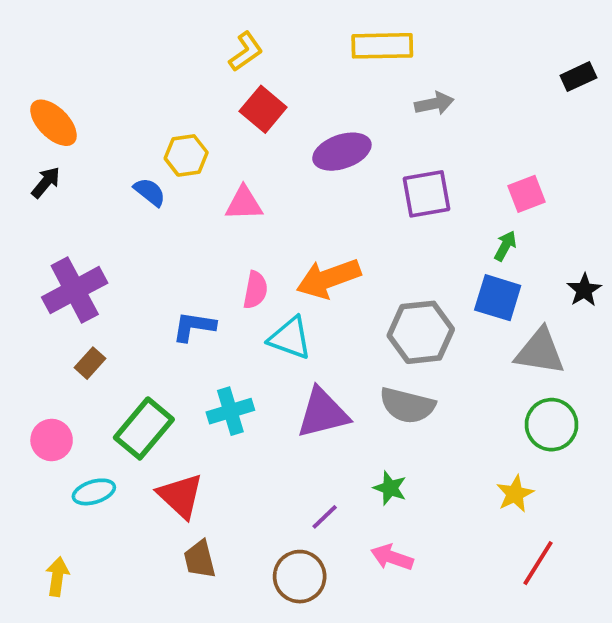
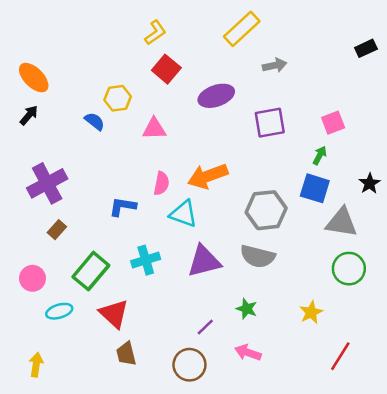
yellow rectangle: (382, 46) -> (242, 29), turned -42
yellow star: (515, 494) -> (311, 312), moved

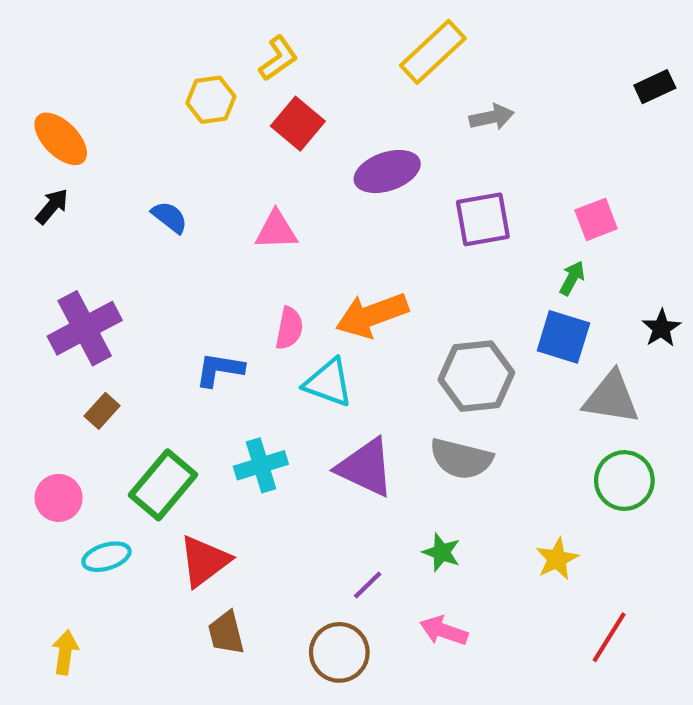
yellow hexagon: (118, 98) -> (211, 100), moved
purple triangle: (204, 261) -> (365, 467), turned 39
red triangle: (114, 314) -> (204, 561), turned 40

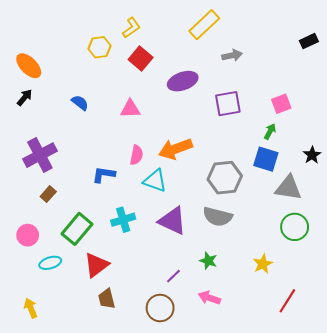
yellow arrow: (65, 652) -> (31, 308), turned -30

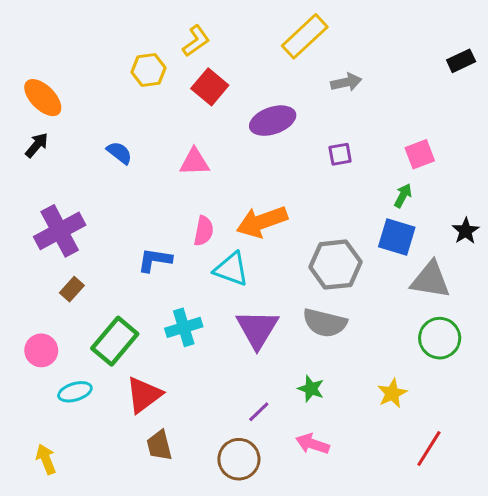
purple square: (228, 104) -> (340, 154), size x0.6
purple triangle: (172, 221) -> (257, 329), turned 36

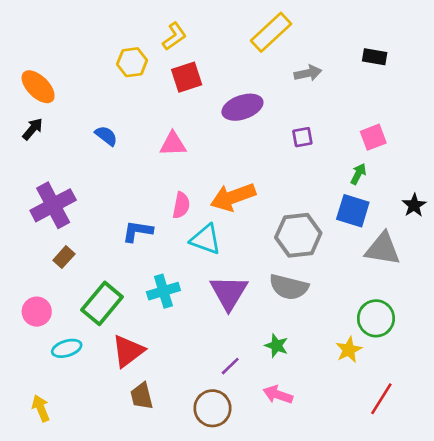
black rectangle: (461, 61) -> (375, 57), moved, turned 35
red square: (210, 87) -> (187, 77), turned 32
green circle: (440, 338) -> (376, 318), moved

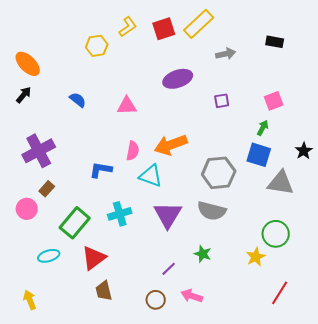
red square: (187, 77) -> (164, 29), moved
pink circle: (37, 312) -> (27, 209), moved
pink arrow: (278, 395) -> (192, 296), moved
brown circle: (212, 408) -> (156, 300), size x0.7

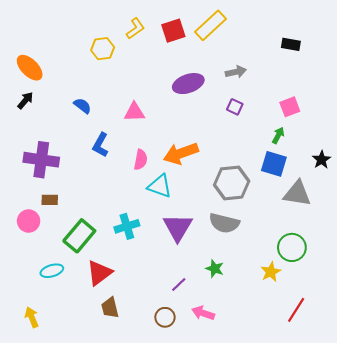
gray arrow: (226, 54) -> (236, 72), moved
purple square: (222, 101) -> (235, 107), turned 35
purple cross: (39, 151) -> (41, 160), turned 36
blue L-shape: (101, 170) -> (100, 145), moved, turned -70
brown rectangle: (47, 189) -> (50, 200), turned 49

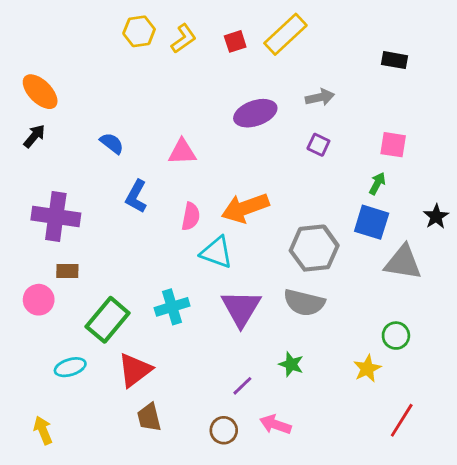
red square: (173, 31) -> (235, 41), size x0.7
yellow hexagon: (103, 49) -> (139, 31), moved
pink square: (290, 107) -> (393, 145), turned 30
green circle: (292, 247) -> (396, 336), size x0.7

